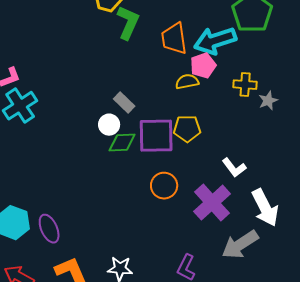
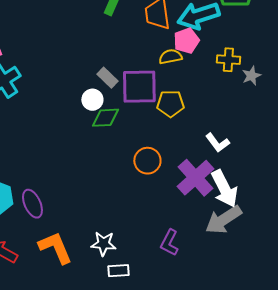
purple square: (156, 136) -> (139, 87), moved
white arrow: (265, 208) -> (224, 189), moved

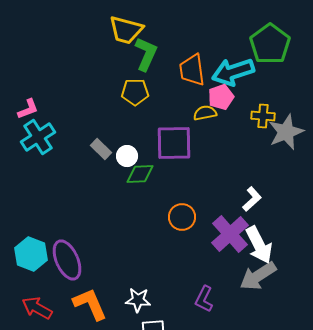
gray star: (251, 76) -> (286, 132), size x1.8
gray rectangle: (107, 78) -> (101, 149), moved
yellow pentagon: (170, 104) -> (135, 92), moved
white L-shape: (217, 143) -> (252, 199), turned -95
purple ellipse: (32, 204) -> (67, 260), size x1.4

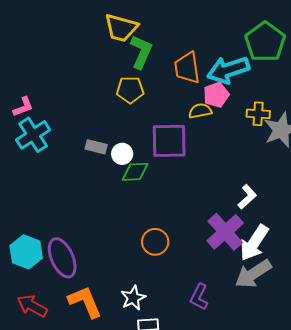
gray rectangle: (101, 149) -> (96, 147), turned -30
orange circle: (182, 217) -> (155, 242), moved
white arrow: (259, 245) -> (254, 243), turned 60
white star: (138, 300) -> (133, 298), turned -30

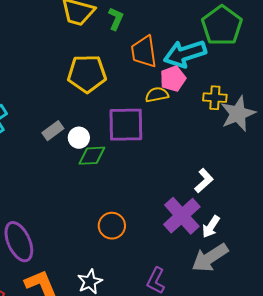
green L-shape: (141, 52) -> (116, 19), moved, size x0.7
yellow pentagon: (130, 90) -> (87, 74), size x1.4
gray rectangle: (96, 147) -> (53, 131), turned -50
white arrow: (254, 243) -> (211, 227), size x0.6

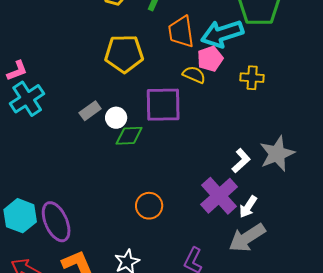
yellow semicircle: (157, 95) -> (194, 75), turned 35
gray star: (238, 114) -> (277, 154), moved

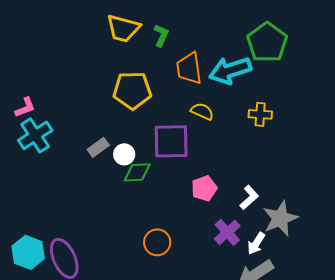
pink pentagon: (210, 59) -> (204, 188), moved
gray star: (277, 154) -> (280, 218), moved
purple cross: (219, 196) -> (227, 232), size x0.7

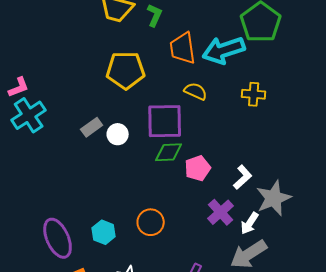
green diamond: (137, 172) -> (169, 152), moved
cyan hexagon: (28, 252) -> (104, 232), moved, size x0.7

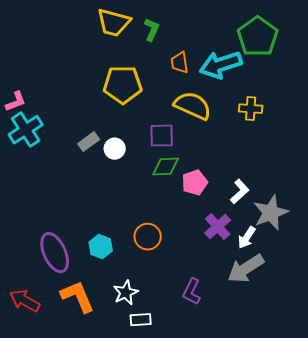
orange trapezoid: (183, 48) -> (180, 63), size x0.7
yellow semicircle: (196, 91) -> (193, 106), size x1.6
purple square: (165, 121) -> (162, 136), size x0.7

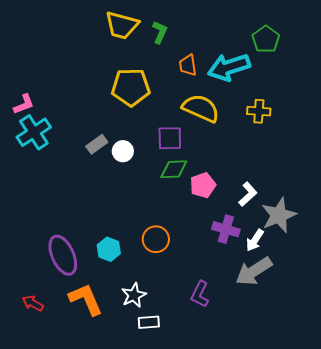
green pentagon: (258, 37) -> (266, 39), size x0.7
purple cross: (218, 227) -> (226, 229), turned -32
red arrow: (25, 301) -> (33, 303), size x0.7

